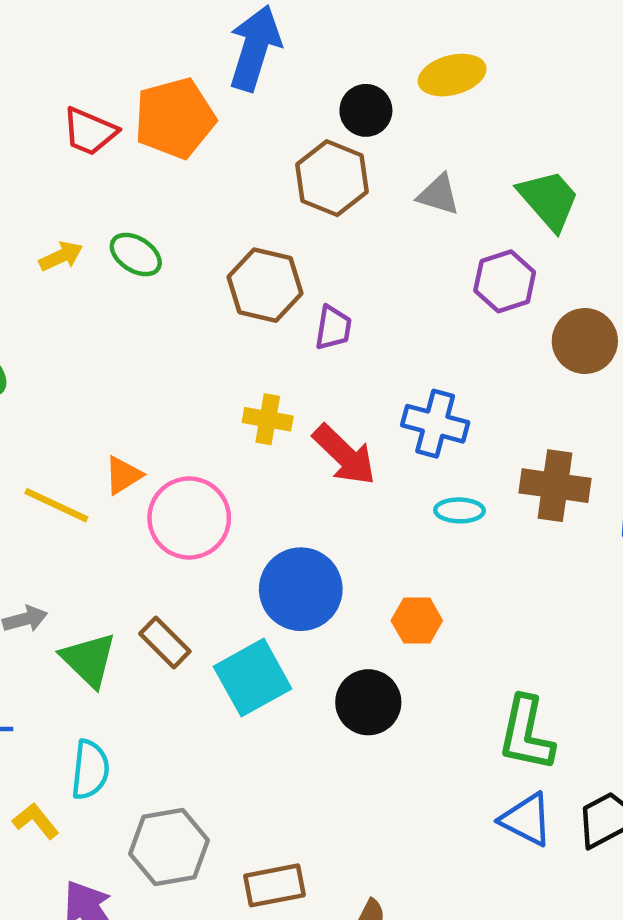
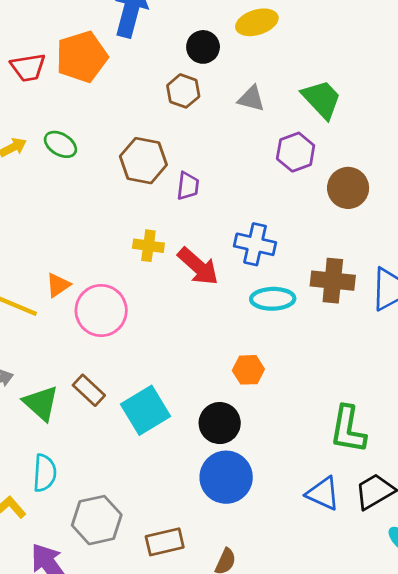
red trapezoid: (90, 131) -> (28, 67), turned -30
brown hexagon: (332, 178) -> (183, 91), size x0.7
cyan ellipse: (459, 510) -> (273, 299), size x1.4
blue circle: (301, 589) -> (226, 477), moved
green L-shape: (526, 734) -> (348, 429), moved

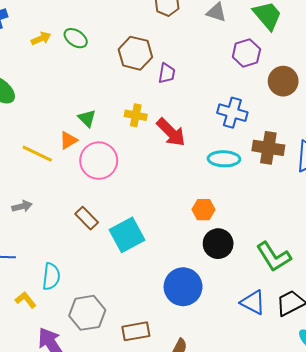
blue cross: (255, 244) -> (232, 113), moved
green triangle: (41, 403) -> (87, 118), moved, size x0.7
black circle: (220, 423) -> (218, 244), moved
green L-shape: (348, 429) -> (274, 257), turned -45

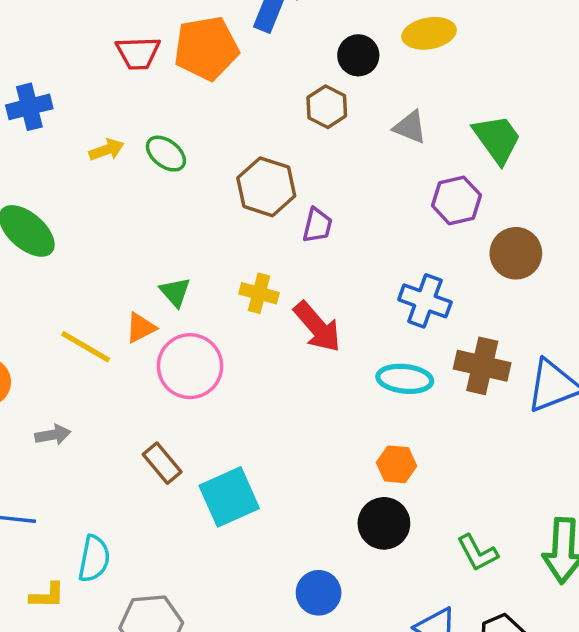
orange hexagon: (204, 210) -> (397, 464), moved
green L-shape: (274, 257) -> (477, 553), size x0.7
blue circle: (183, 287) -> (319, 593), size x0.7
yellow L-shape: (26, 300) -> (47, 596), turned 125

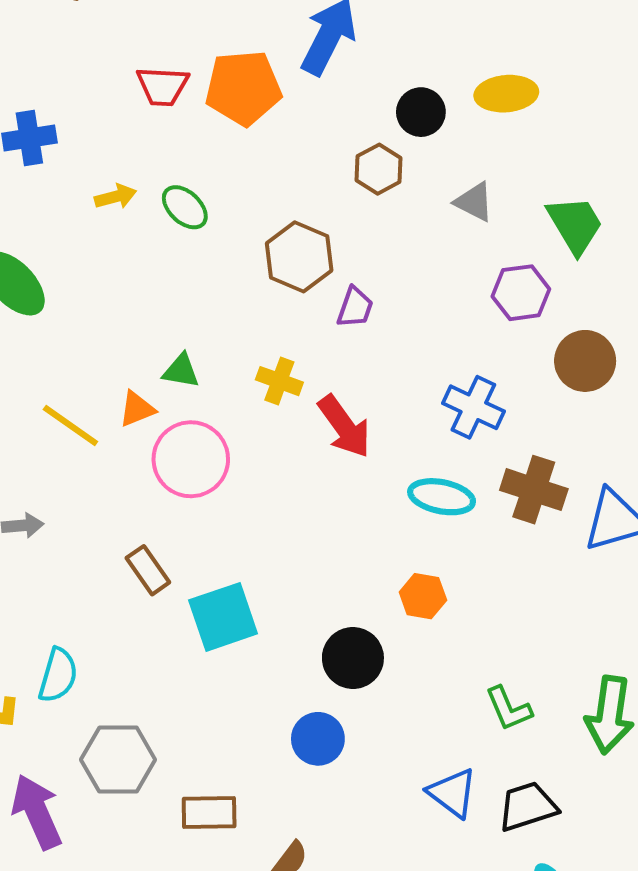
green triangle: (175, 292) -> (181, 371), turned -44
black circle: (384, 523) -> (353, 658), moved

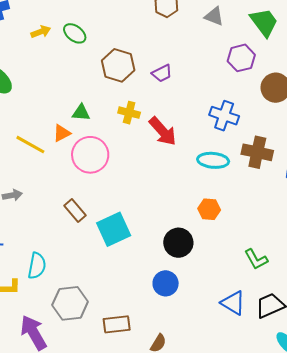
brown hexagon: (299, 257) -> (118, 65), moved
purple trapezoid: (355, 307) -> (162, 73), turned 50

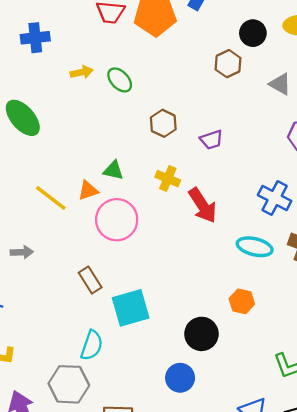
brown hexagon: (118, 65) -> (163, 123), size x0.7
cyan semicircle: (37, 266) -> (92, 345), moved

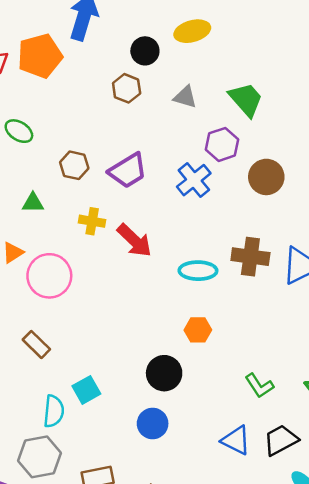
purple trapezoid: (212, 140) -> (128, 171), size x1.6
green triangle: (113, 170) -> (33, 203), moved
blue cross: (275, 198) -> (194, 180), moved, turned 36
cyan square: (131, 308) -> (86, 390), moved, size x0.7

